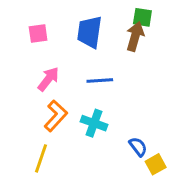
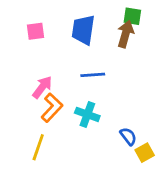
pink arrow: (48, 79) -> (42, 87), moved

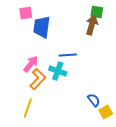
blue trapezoid: (83, 30) -> (42, 27), moved
pink square: (35, 31) -> (26, 13), moved
cyan cross: (87, 114) -> (58, 71), moved

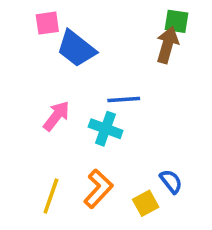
blue trapezoid: (42, 27) -> (76, 49), turned -60
orange L-shape: (38, 79) -> (98, 189), moved
yellow square: (106, 112) -> (146, 203), moved

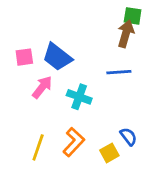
pink square: (47, 23) -> (24, 57), moved
blue trapezoid: (76, 49) -> (57, 57), moved
blue line: (124, 100) -> (119, 72), moved

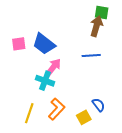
pink arrow: (42, 87) -> (53, 67), moved
cyan cross: (79, 97) -> (45, 81), moved

